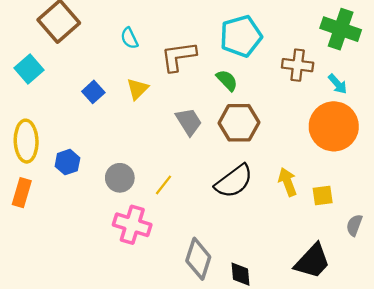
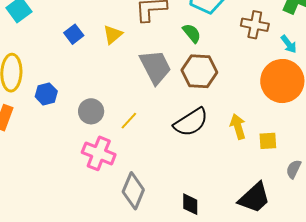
gray trapezoid: (189, 122) -> (155, 67), size x1.4
gray diamond: (198, 259) -> (133, 191), moved

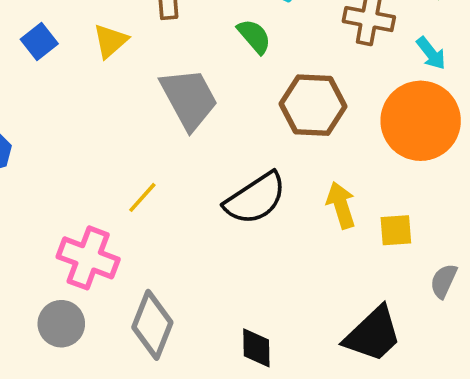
brown hexagon: (199, 71) -> (313, 105), moved
gray circle: (91, 111) -> (61, 324), moved

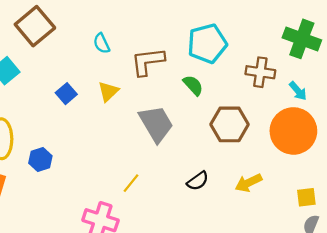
black semicircle: (255, 198) -> (198, 181), size x0.6
yellow arrow: (341, 205) -> (249, 183), turned -96
yellow square: (396, 230) -> (306, 197), moved

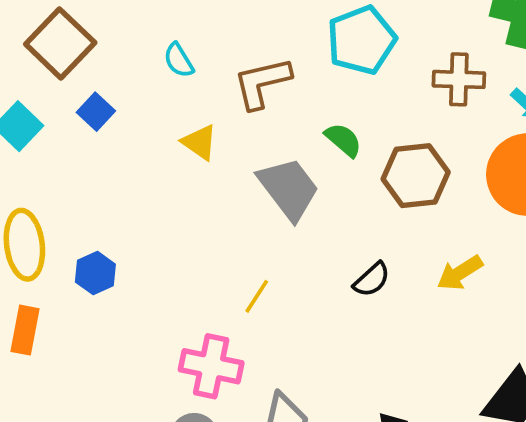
green semicircle: (193, 85) -> (343, 140), moved
yellow triangle: (108, 92) -> (200, 142), turned -35
blue square: (66, 94) -> (96, 112), moved

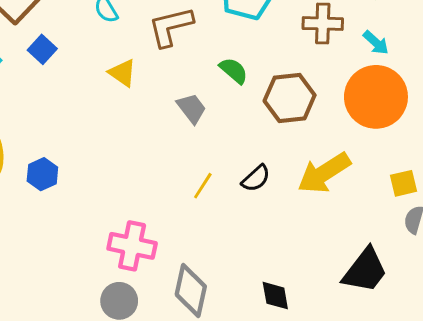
gray trapezoid: (289, 189) -> (191, 108), size x0.6
yellow arrow: (460, 273) -> (324, 173), size x1.5
yellow line: (257, 296) -> (203, 186), moved

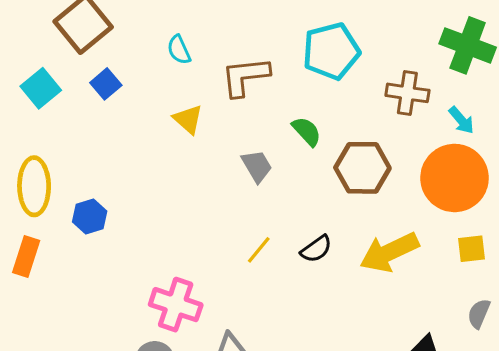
yellow square: (403, 183) -> (471, 249), moved

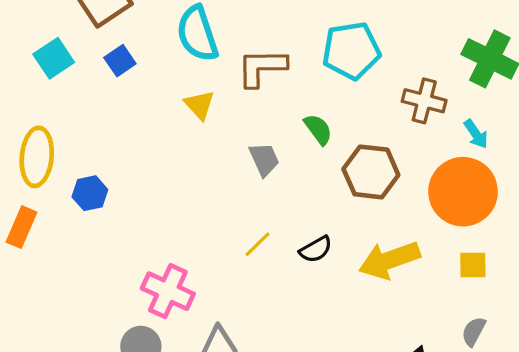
cyan semicircle: (179, 50) -> (197, 34), size x1.8

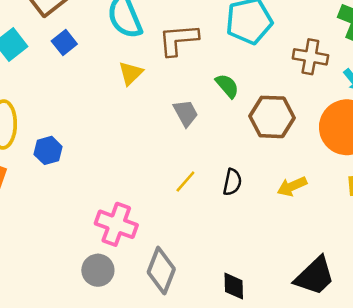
yellow triangle: (199, 105) -> (131, 73), turned 32
black semicircle: (316, 249) -> (232, 182), turned -44
yellow arrow: (389, 260) -> (292, 186), size x0.6

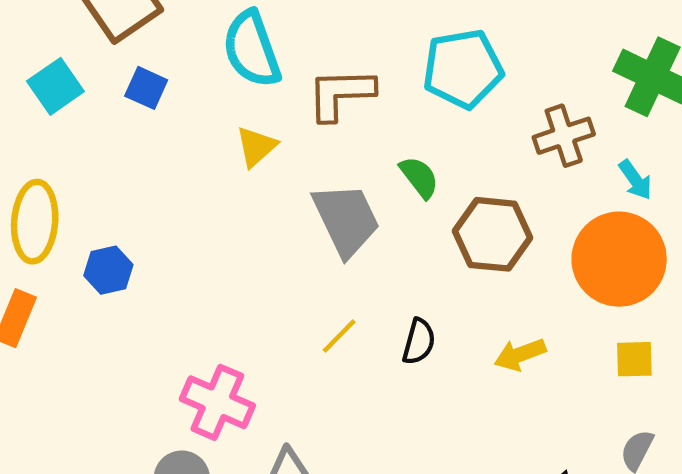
blue square: (64, 42) -> (146, 88), turned -30
brown cross: (310, 57) -> (564, 136), turned -32
gray trapezoid: (186, 113) -> (346, 220), size x1.6

